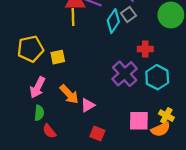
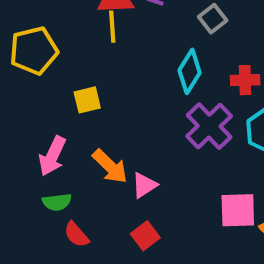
cyan diamond: (113, 21) -> (190, 71), moved
yellow pentagon: (30, 49) -> (34, 51), moved
green semicircle: (39, 113) -> (57, 202), turned 80
red square: (97, 134) -> (145, 236), moved, turned 32

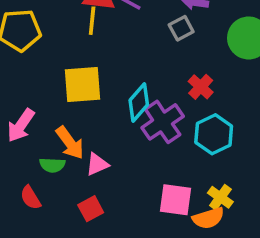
cyan diamond: (190, 71) -> (139, 103), moved
red cross: (245, 80) -> (201, 87), turned 35
yellow square: (87, 100) -> (83, 85), moved, size x1.6
green semicircle: (57, 202) -> (52, 165), moved

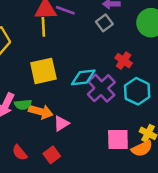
cyan diamond: (139, 103) -> (83, 77), turned 50
orange arrow: (70, 143) -> (41, 112), turned -30
green semicircle: (52, 165) -> (23, 105), moved
red square: (91, 209) -> (52, 155), moved

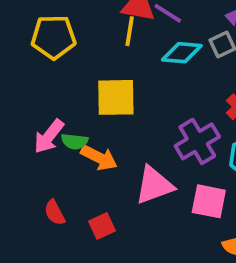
cyan diamond: (83, 77) -> (182, 53), moved
pink triangle: (61, 123) -> (154, 185), moved, size x1.6
pink square: (118, 139) -> (209, 201), moved

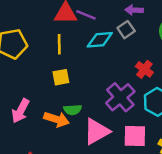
yellow line: (130, 31) -> (59, 44), moved
yellow square: (116, 97) -> (61, 77), size x0.6
green semicircle: (75, 141) -> (73, 110), moved

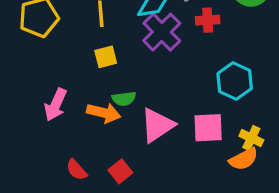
red cross: (144, 69) -> (208, 20), moved, turned -36
purple cross: (120, 97) -> (162, 32), moved

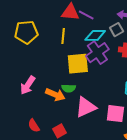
yellow square: (106, 57) -> (78, 64), moved, size x1.6

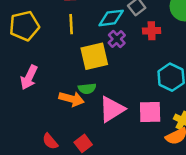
purple cross: (97, 53) -> (117, 39), size x0.6
pink arrow: (28, 85) -> (29, 77), moved

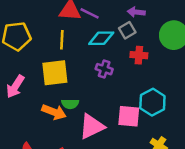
purple cross: (117, 39) -> (104, 69), moved, turned -35
yellow square: (94, 56) -> (55, 73), moved
pink square: (150, 112) -> (129, 116), moved

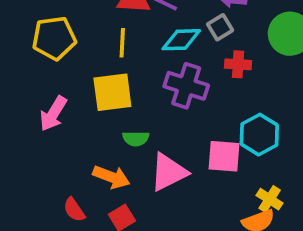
purple cross: (104, 69) -> (186, 86), size x1.6
orange arrow: (54, 112) -> (111, 177), moved

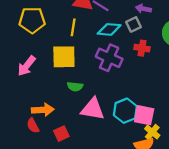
cyan hexagon: (259, 135) -> (125, 111), moved
pink square: (224, 156) -> (144, 115), moved
pink triangle: (169, 172) -> (93, 109), turned 30
orange arrow: (111, 177) -> (43, 110), moved, turned -30

